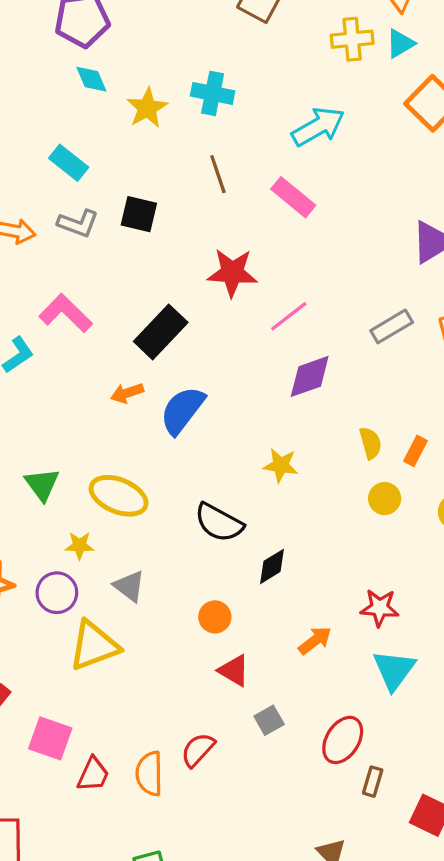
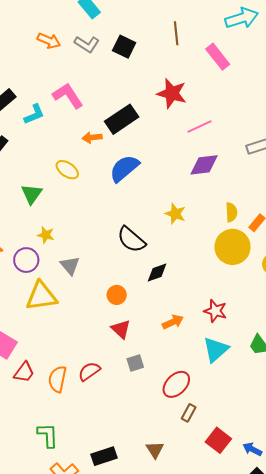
orange arrow: (127, 393) -> (92, 137), moved
yellow ellipse: (119, 496) -> (67, 170), moved, size x0.7
yellow circle: (385, 499) -> (233, 247), size x1.8

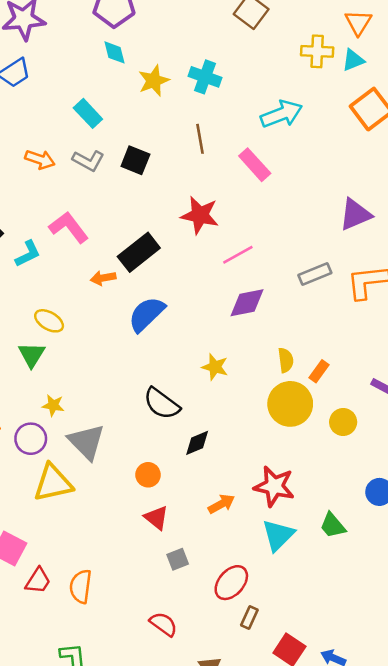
yellow ellipse: (67, 170) -> (49, 321), moved
gray triangle: (70, 266) -> (86, 442), size x1.5
red star: (215, 311) -> (274, 486), size x1.4
red semicircle: (89, 371) -> (163, 624), moved, turned 75

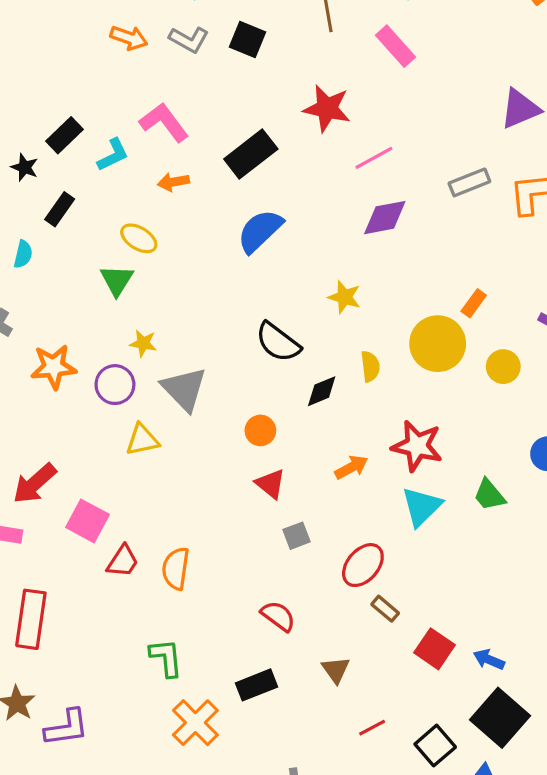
orange arrow: (103, 278) -> (173, 182), moved
yellow semicircle: (286, 360) -> (370, 366), moved
yellow triangle: (53, 483) -> (142, 440), size x0.7
brown rectangle: (249, 618) -> (385, 609), turned -75

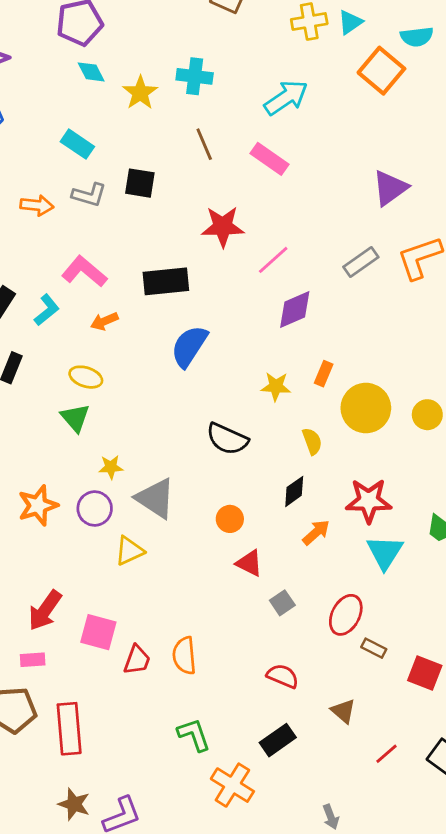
black rectangle: (251, 154) -> (166, 281), turned 45
orange rectangle: (474, 303) -> (324, 374), moved
black diamond: (322, 391) -> (294, 491), moved

